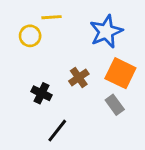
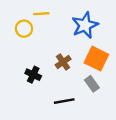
black line: (57, 131) -> (64, 101), moved, turned 42

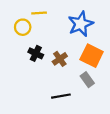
black cross: (33, 75) -> (36, 53), moved

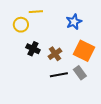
blue star: (81, 24) -> (74, 22), size x0.7
black line: (61, 96) -> (59, 75), moved

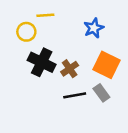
black cross: (33, 49) -> (42, 62), size x1.5

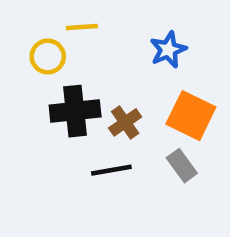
black cross: (42, 62) -> (75, 111), turned -32
black line: (75, 95) -> (111, 170), moved

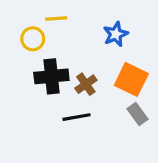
gray rectangle: (182, 166) -> (138, 114), moved

